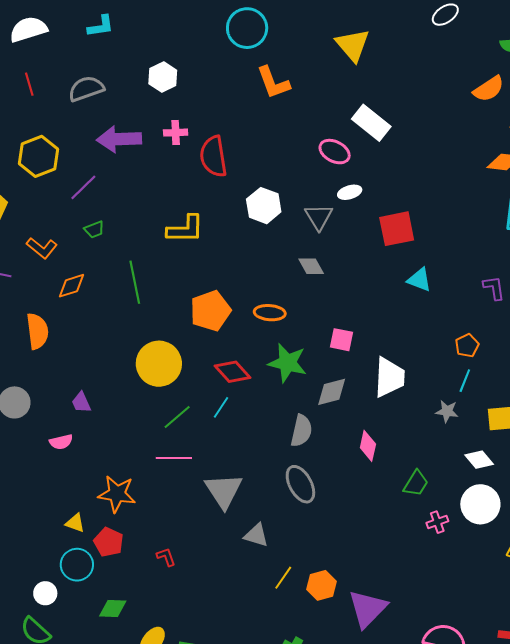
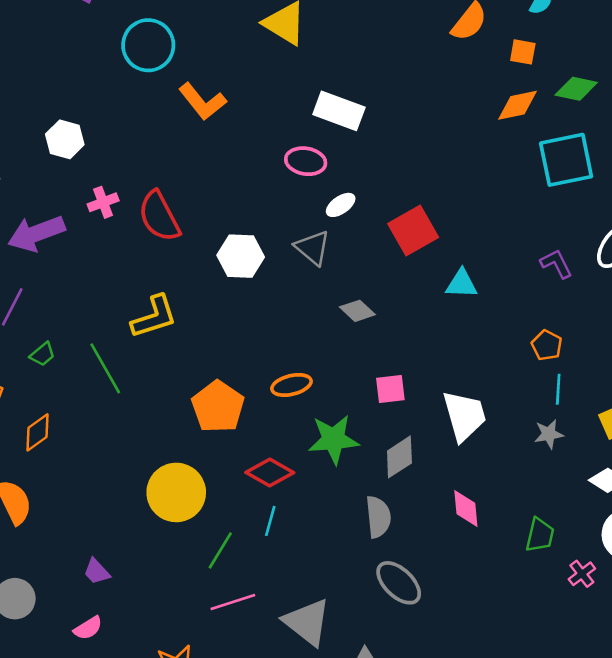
gray diamond: (311, 266) -> (357, 311), moved
green line: (135, 282) -> (105, 368), moved

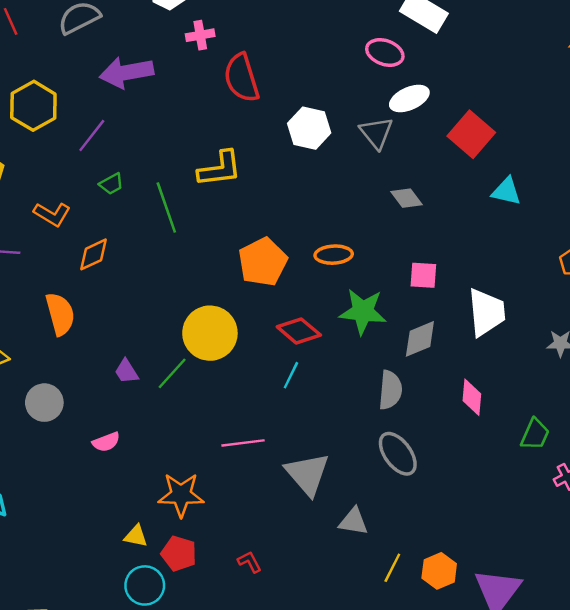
pink cross: (103, 202) -> (200, 35), moved
white ellipse: (341, 205) -> (409, 99), size x1.4
red square: (413, 231) -> (471, 134), turned -30
green line: (220, 550) -> (172, 373), moved
purple trapezoid: (97, 572) -> (126, 371), moved

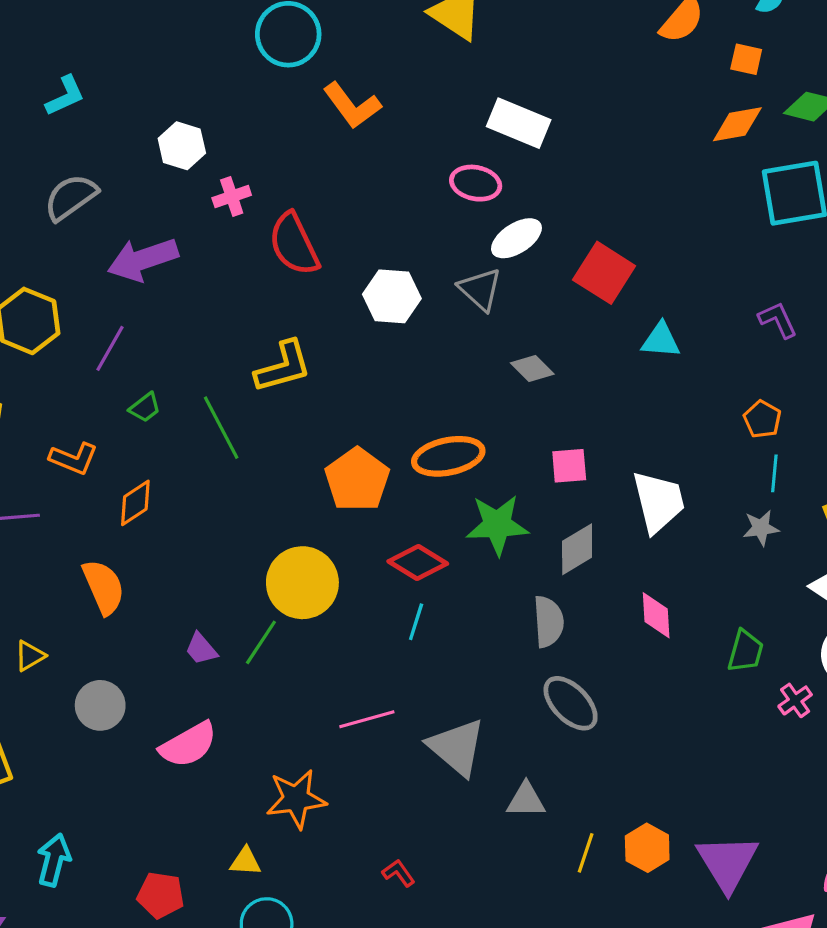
orange ellipse: (334, 255) -> (448, 456), size x1.4
pink semicircle: (106, 442) -> (188, 745), size x1.6
red pentagon: (179, 554) -> (161, 895), moved

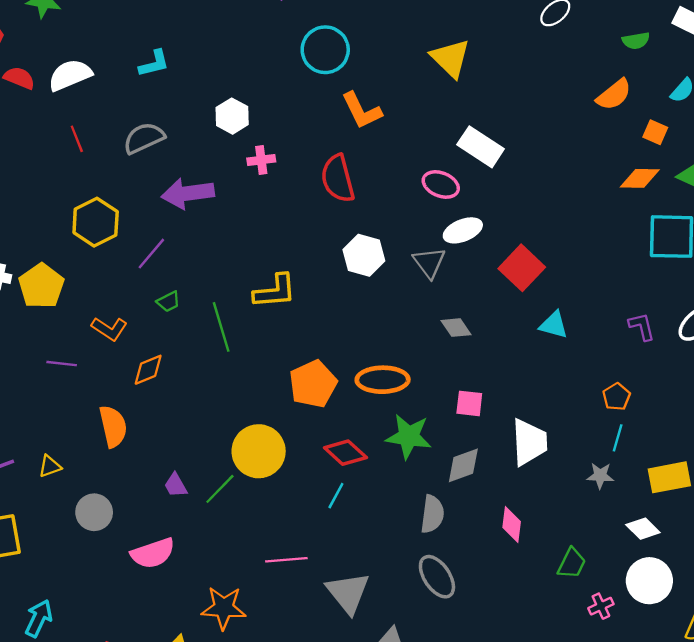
red semicircle: (294, 244) -> (338, 179), moved

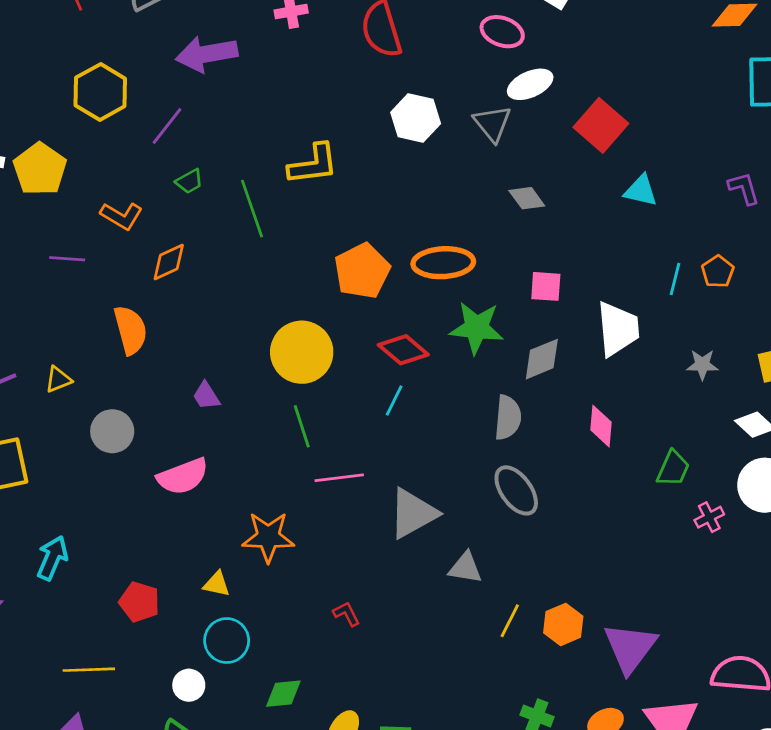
cyan line: (618, 438) -> (675, 279), moved
green line: (220, 489) -> (302, 426), moved, turned -60
gray triangle: (348, 593) -> (413, 513), turned 42

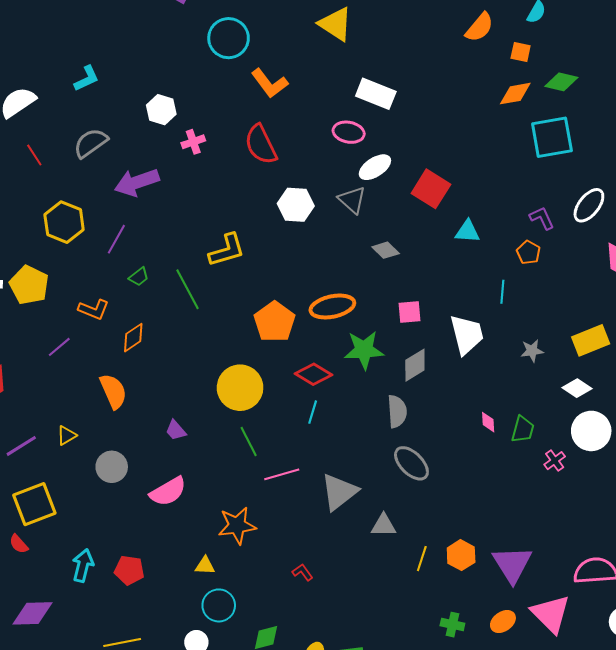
purple line: (67, 259) -> (59, 347), turned -35
orange pentagon: (718, 272) -> (528, 252), moved
pink diamond: (601, 426) -> (488, 422), moved, size x0.7
red pentagon: (139, 602) -> (129, 570), moved

